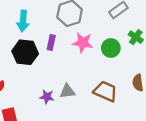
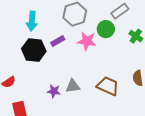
purple rectangle: (51, 43) -> (58, 41), turned 48
green circle: (111, 48) -> (106, 29), moved

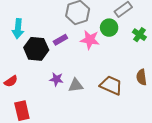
cyan arrow: (32, 21) -> (18, 29), moved
purple star: (54, 91) -> (56, 79), moved

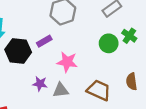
green circle: (109, 28) -> (109, 43), moved
pink star: (90, 40) -> (67, 62), moved

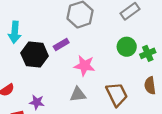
green cross: (129, 36) -> (148, 53), moved, turned 32
purple star: (40, 84) -> (37, 102), moved
brown trapezoid: (99, 90) -> (117, 94), turned 40

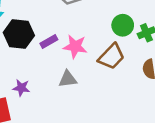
purple rectangle: (61, 45) -> (49, 42), moved
brown trapezoid: (117, 94) -> (111, 57), moved, turned 70

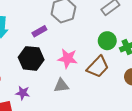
black hexagon: (19, 34) -> (31, 58), moved
purple rectangle: (49, 42) -> (39, 31), moved

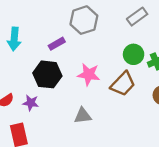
gray triangle: (61, 86) -> (83, 116), moved
purple star: (23, 93) -> (31, 103), moved

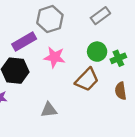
purple rectangle: (57, 44) -> (24, 41), size x1.5
pink star: (89, 74) -> (54, 57), moved

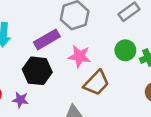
brown trapezoid: (87, 80) -> (96, 83), moved

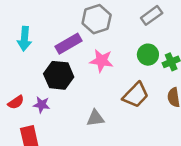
brown trapezoid: (96, 83) -> (136, 95), moved

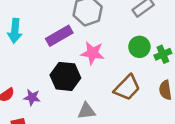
black hexagon: (59, 75) -> (65, 76), moved

